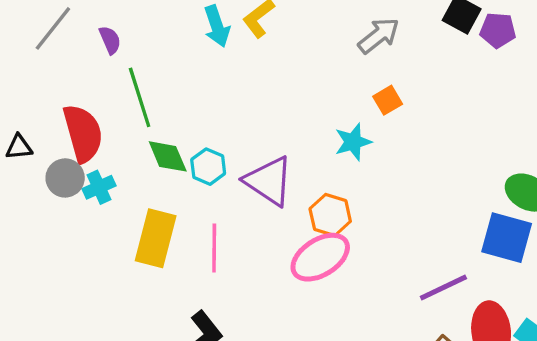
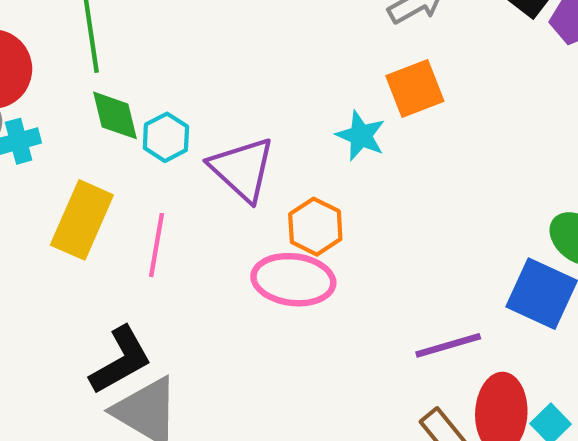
orange square: (388, 100) -> (415, 88), size x1.5
cyan star: (353, 142) -> (361, 136), turned 30
pink ellipse: (320, 257) -> (293, 280), turned 30

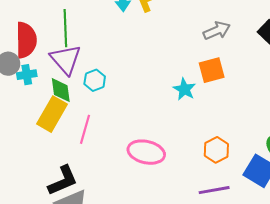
green diamond: (115, 115) -> (61, 90), moved
purple triangle: (242, 169) -> (66, 59), moved
orange hexagon: (315, 227) -> (216, 150), moved

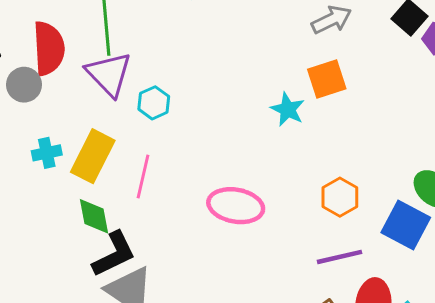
cyan cross: (27, 75) -> (47, 153), moved
green diamond: (61, 90) -> (94, 216), moved

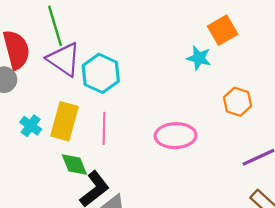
cyan hexagon: (154, 103) -> (101, 73), size x1.6
cyan cross: (47, 153) -> (31, 126), turned -30
orange hexagon: (340, 197) -> (238, 102), moved

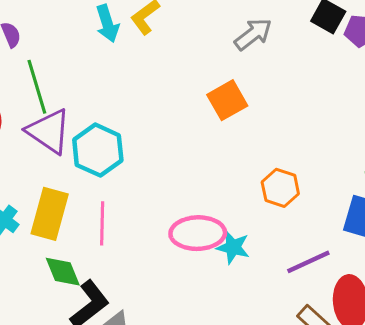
orange square: (223, 30) -> (227, 100), moved
cyan star: (199, 58) -> (233, 247), moved

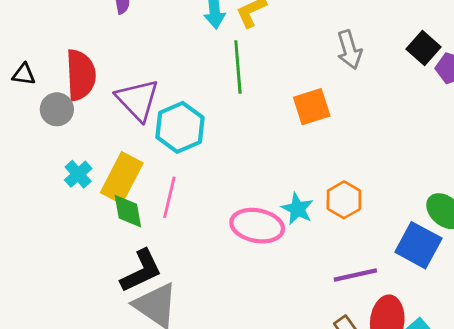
gray arrow: (253, 34) -> (349, 50), turned 99
green line: (37, 87) -> (238, 67), moved
cyan star: (233, 247) -> (297, 209), moved
green diamond: (63, 272) -> (128, 211), moved

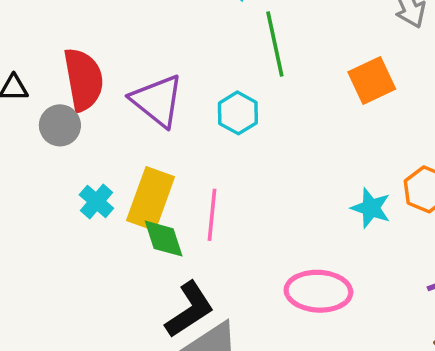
cyan hexagon: (180, 127) -> (238, 113), moved, size x0.7
pink ellipse: (257, 226) -> (318, 291), moved

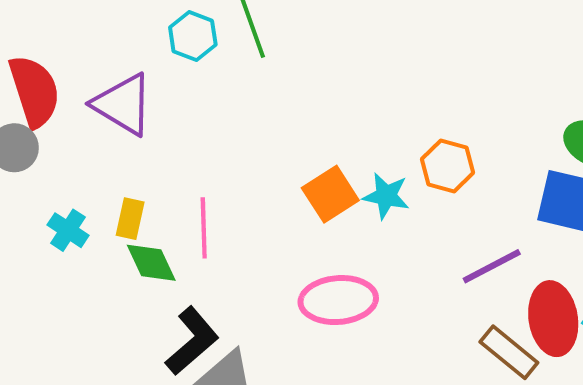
orange square: (372, 80) -> (330, 194), moved
cyan hexagon: (238, 113) -> (193, 36), moved
yellow rectangle: (151, 199) -> (130, 219), size x0.6

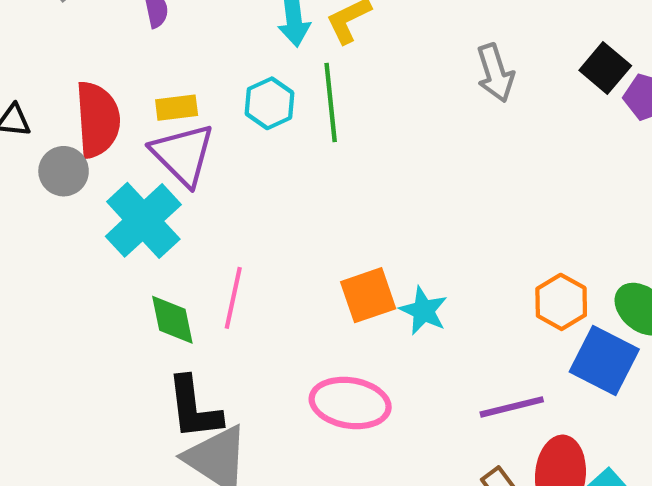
orange hexagon: (447, 166) -> (561, 302), moved
yellow rectangle: (130, 219) -> (177, 108), moved, turned 57
cyan cross: (68, 230) -> (143, 220), moved, size x1.8
black L-shape: (192, 341) -> (194, 408), turned 110

